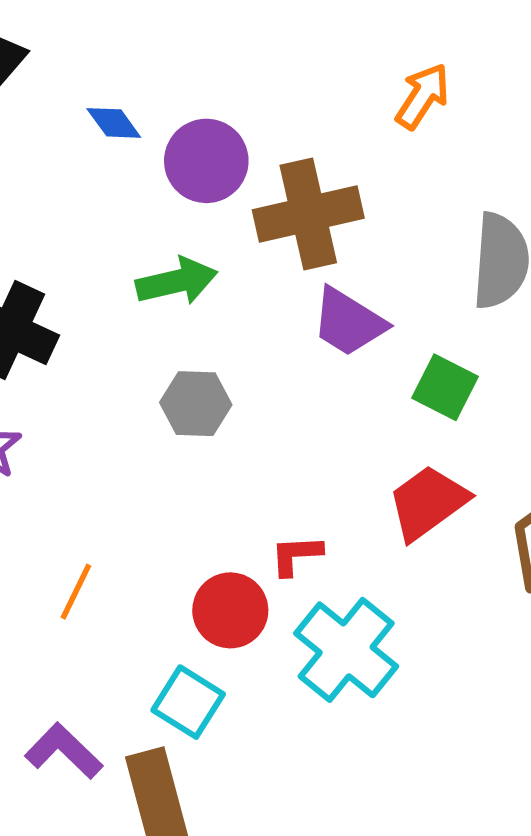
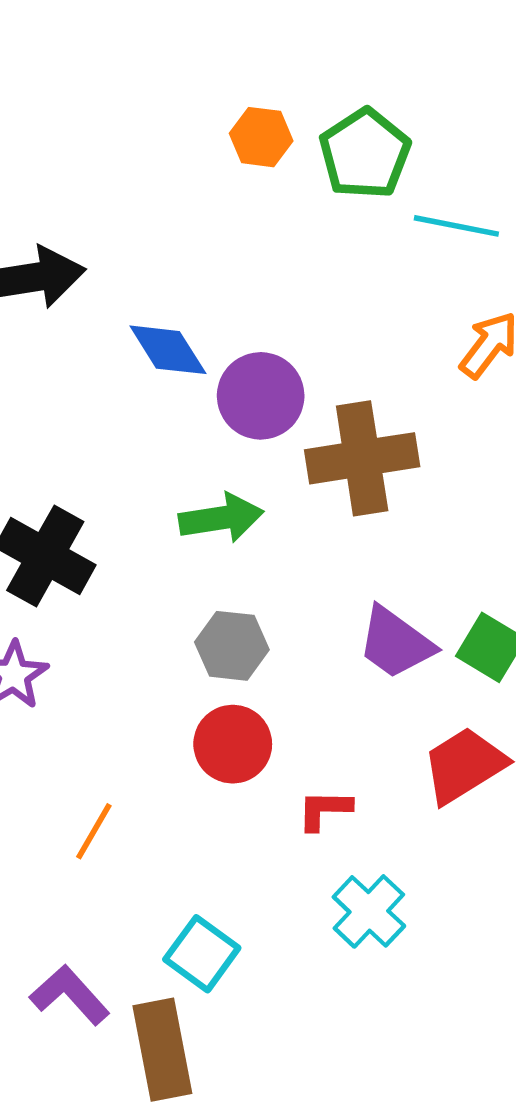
blue diamond: (114, 123) -> (168, 350), size x1.4
purple trapezoid: (349, 322) -> (396, 643), moved
red circle: (230, 610) -> (233, 744), moved
cyan cross: (346, 650) -> (369, 911), size x0.7

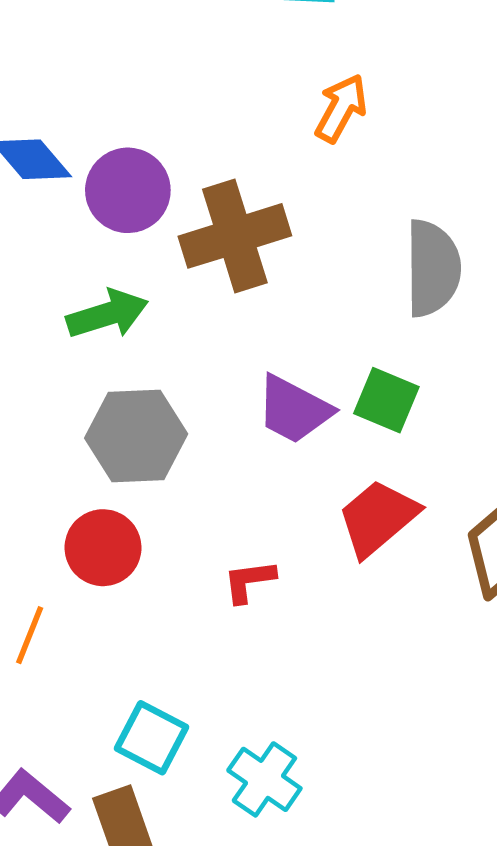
gray hexagon: (232, 646) -> (136, 436), size x1.4
red circle: (233, 744) -> (103, 548), moved
cyan cross: (369, 911) -> (264, 779), moved

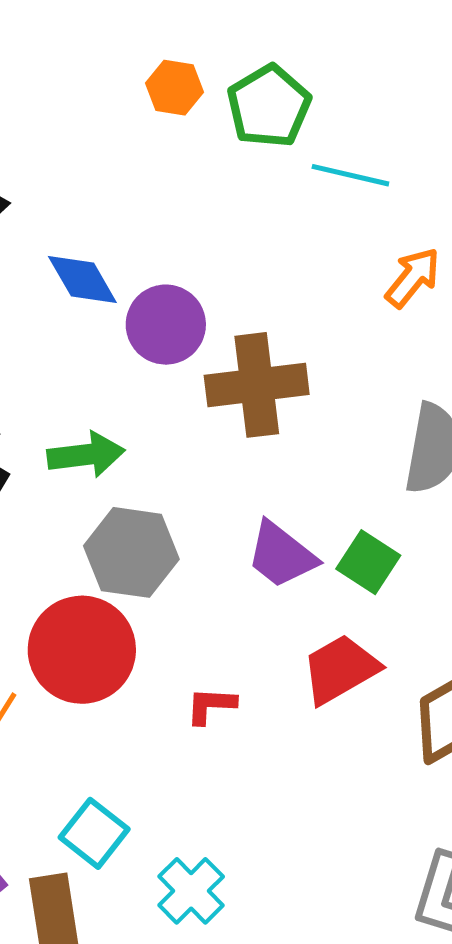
orange arrow: (341, 108) -> (413, 278), moved
green arrow: (107, 314) -> (86, 455), moved
red circle: (103, 548) -> (82, 650), size x1.5

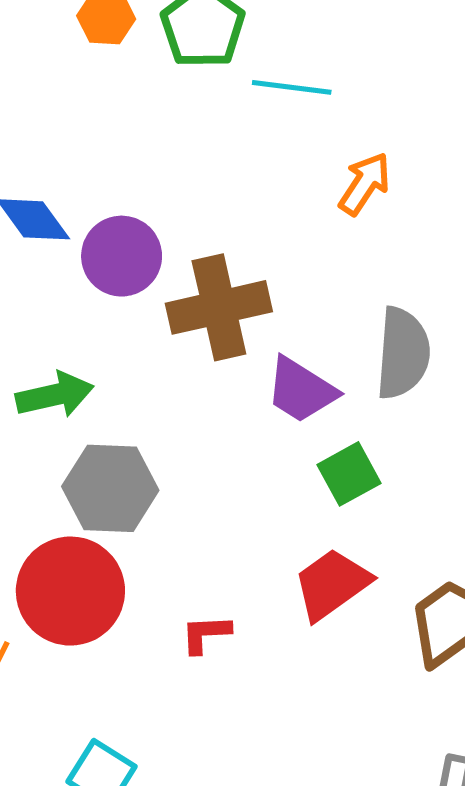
purple trapezoid: (281, 555) -> (301, 390), moved
green square: (368, 562) -> (349, 474), turned 34

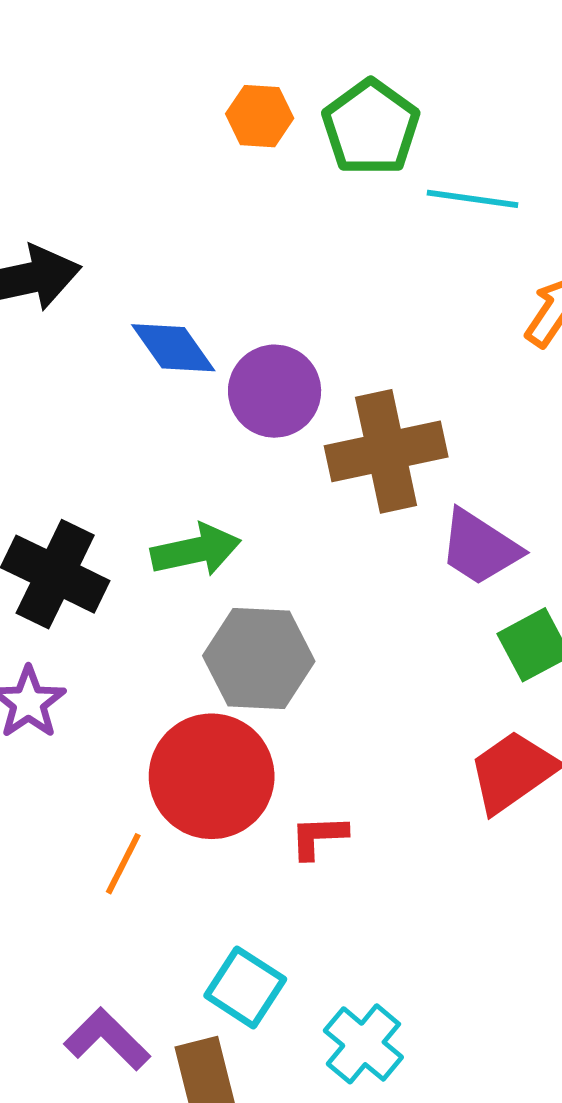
red L-shape: (206, 634) -> (318, 837), moved

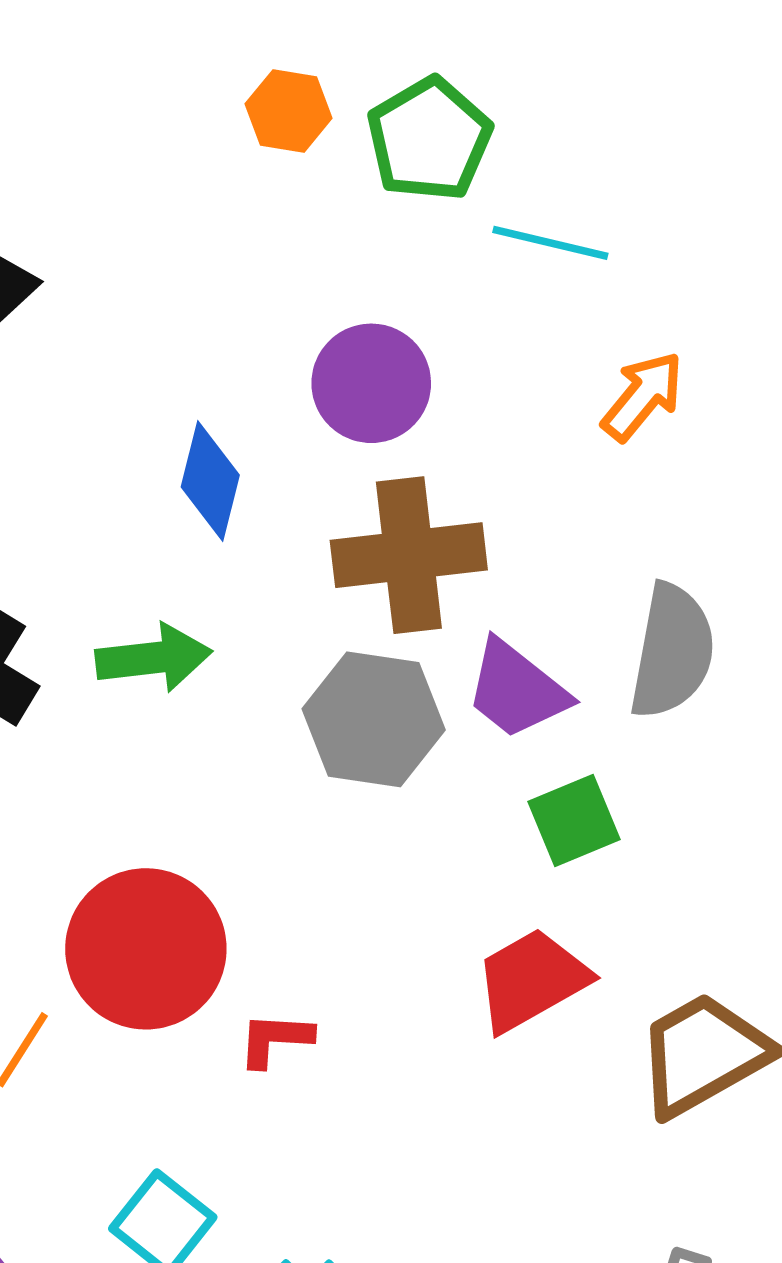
blue diamond: (173, 348) -> (210, 481), moved, turned 44
purple circle: (275, 391) -> (371, 383), moved
gray hexagon: (259, 659) -> (374, 719), moved

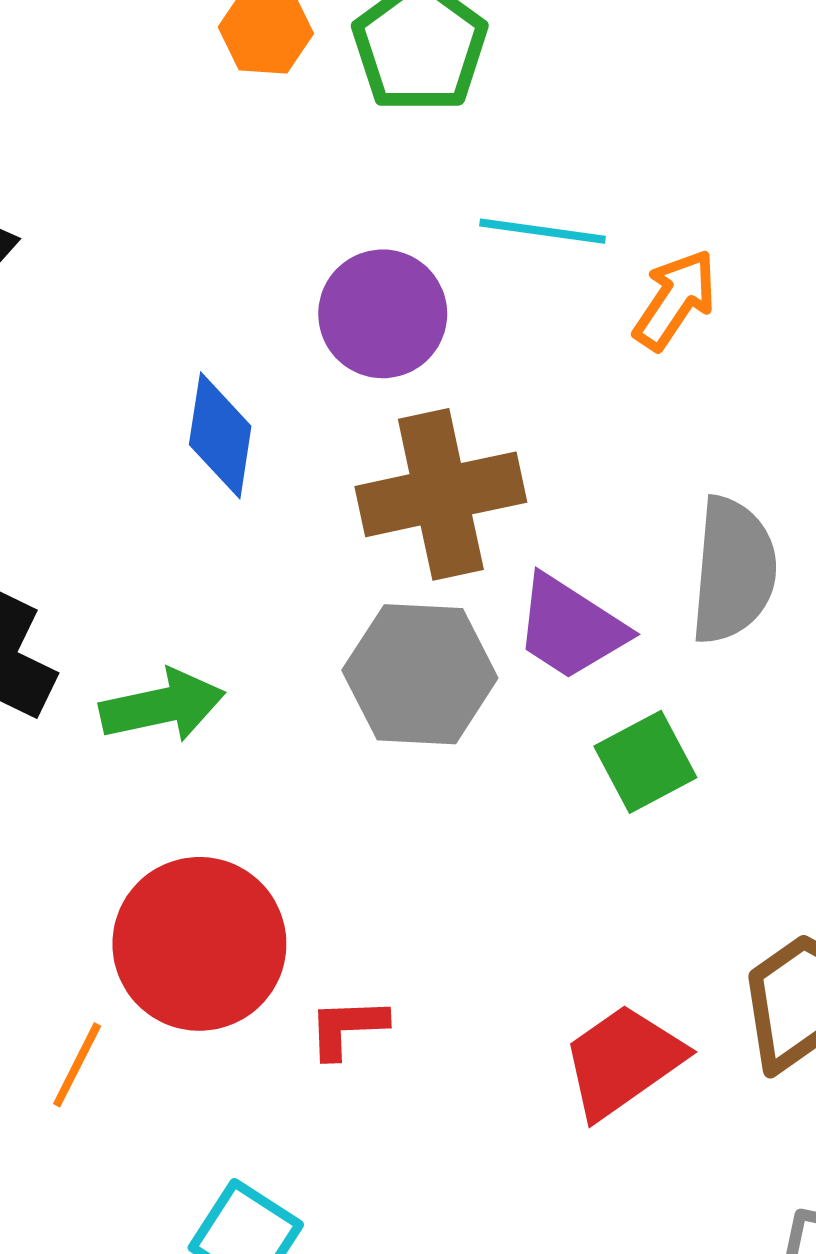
cyan line: (550, 243) -> (543, 231), moved
green arrow: (154, 658) -> (162, 706), moved
red trapezoid: (531, 980) -> (623, 1061), moved

